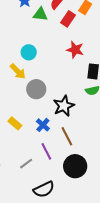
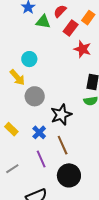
red star: (75, 50) -> (82, 49), moved
gray line: (26, 164) -> (12, 169), moved

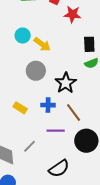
yellow arrow: (17, 77) -> (42, 44), moved
blue cross: (39, 132) -> (48, 105), turned -32
purple line: (41, 159) -> (56, 131), turned -54

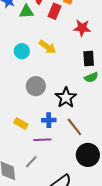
red star: (72, 14) -> (82, 28), moved
yellow arrow: (42, 44) -> (47, 47), moved
purple line: (56, 131) -> (42, 140), moved

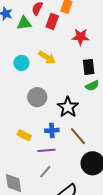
gray line: (31, 162) -> (45, 172), moved

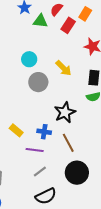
yellow arrow: (47, 57) -> (64, 68), moved
gray circle: (37, 97) -> (38, 82), moved
gray line: (45, 172) -> (40, 172), moved

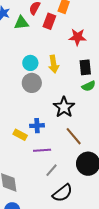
cyan circle: (29, 59) -> (30, 63), moved
yellow arrow: (64, 68) -> (54, 64), turned 48
blue cross: (44, 132) -> (37, 126), moved

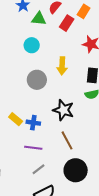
cyan circle: (30, 63) -> (32, 45), moved
black star: (64, 107) -> (63, 110), turned -30
yellow rectangle: (20, 135) -> (16, 119), moved

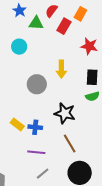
cyan circle: (32, 45) -> (19, 47), moved

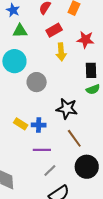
green triangle: (36, 23) -> (20, 31), moved
red rectangle: (64, 26) -> (54, 30), moved, turned 35
cyan circle: (19, 47) -> (14, 61), moved, size x1.5
yellow arrow: (61, 69) -> (61, 52), moved

